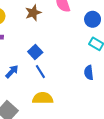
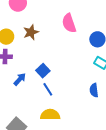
brown star: (33, 13) -> (31, 32), moved
blue arrow: (12, 72) -> (20, 79), moved

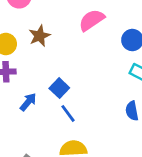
pink semicircle: (69, 23) -> (92, 20), turned 78

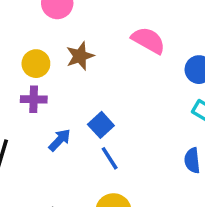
pink semicircle: (92, 20) -> (148, 40), turned 60

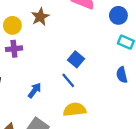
blue square: (101, 125) -> (76, 59), moved
blue arrow: (60, 140) -> (35, 90), moved

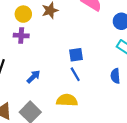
blue square: (76, 59) -> (76, 55), turned 32
blue line: (68, 80) -> (75, 74), moved

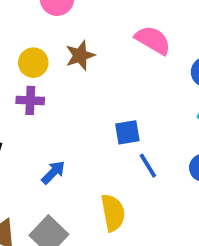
blue line: (75, 74) -> (148, 166), moved
yellow semicircle: (67, 100) -> (113, 213), turned 78

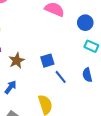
brown star: (80, 55) -> (17, 61), moved

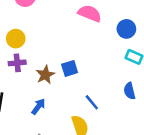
blue square: (47, 61) -> (70, 68), moved
blue line: (61, 77) -> (92, 102), moved

